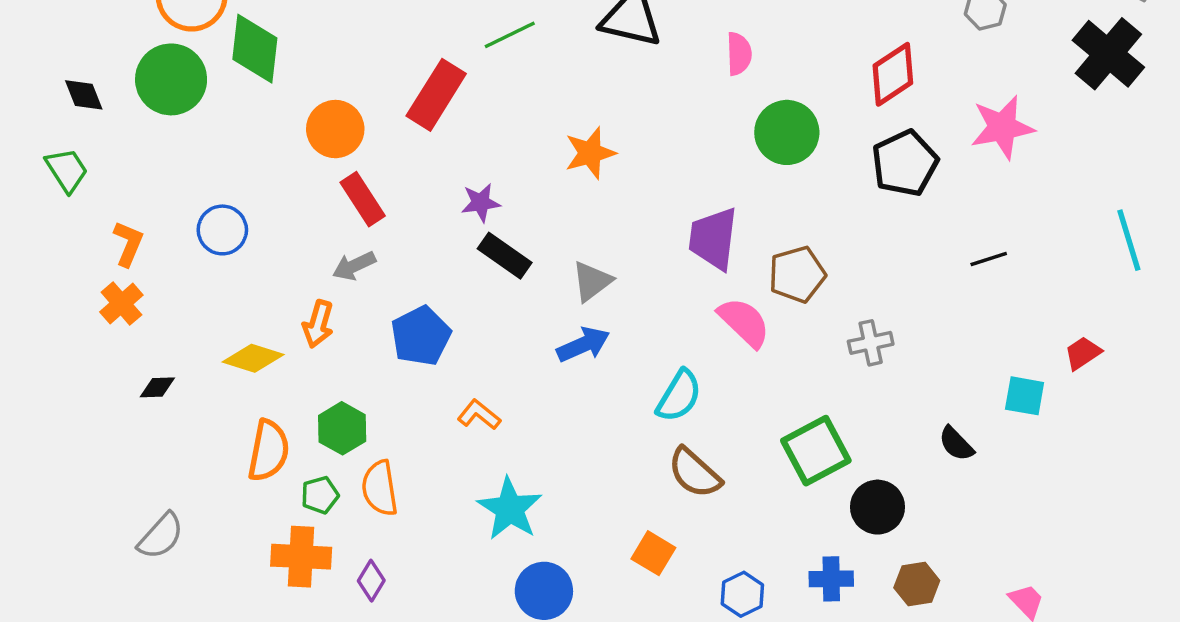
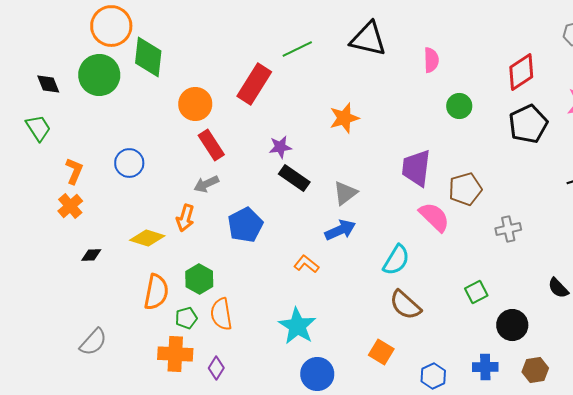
green circle: (787, 132) -> (459, 106), size x0.7
orange L-shape: (479, 415) -> (306, 264), moved
green square: (816, 451) -> (476, 292), size x0.6

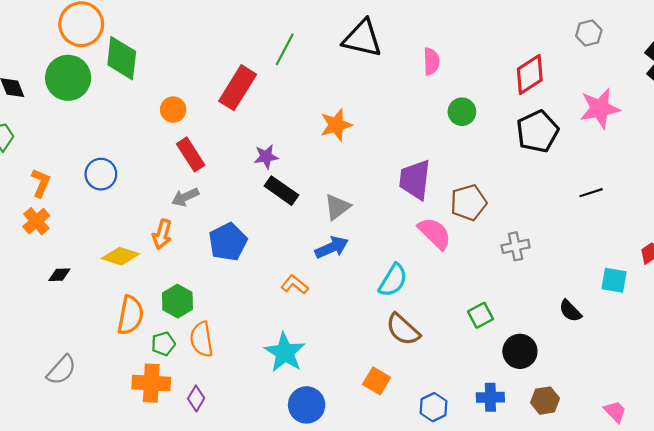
green line: (297, 49) -> (285, 49), turned -36
orange circle: (195, 104) -> (173, 110), size x0.7

